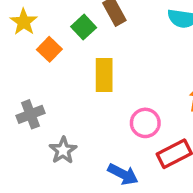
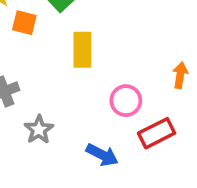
orange square: (49, 49) -> (24, 23), turned -30

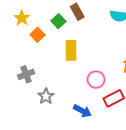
orange square: (24, 23) -> (38, 35), turned 32

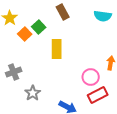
green square: (58, 21) -> (39, 27), moved
pink circle: (96, 80) -> (91, 77), moved

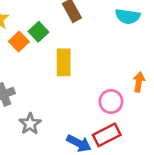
red rectangle: (98, 95) -> (107, 135), moved

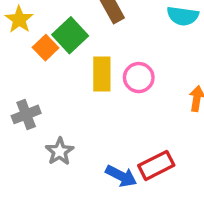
green square: (38, 32) -> (70, 35), size x1.4
pink circle: (111, 101) -> (139, 78), moved

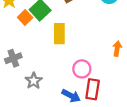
pink circle: (139, 78) -> (82, 69), moved
red rectangle: (156, 165) -> (93, 89), turned -54

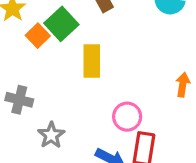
gray cross: (13, 58) -> (19, 100), turned 35

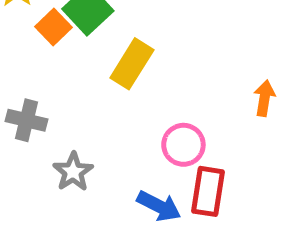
yellow rectangle: (92, 61) -> (132, 64), turned 32

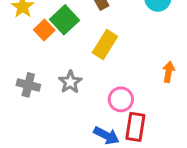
yellow rectangle: (132, 64) -> (105, 44), moved
gray star: (73, 172) -> (70, 82), moved

